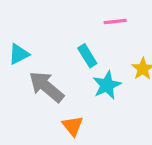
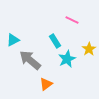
pink line: (115, 21) -> (72, 20), turned 32
orange triangle: (73, 126) -> (46, 84), turned 32

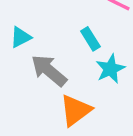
orange triangle: (46, 84) -> (76, 110), size x1.5

